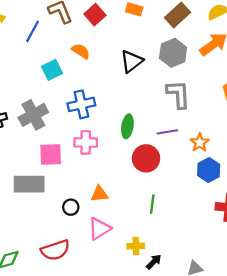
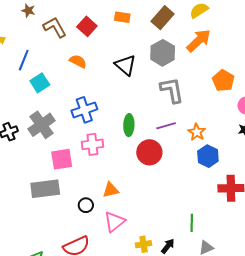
blue line: (33, 31) -> (24, 60), moved
black triangle: (132, 61) -> (126, 65), turned -35
cyan square: (52, 70) -> (40, 83), moved
green line: (152, 204) -> (192, 223), moved
yellow cross: (136, 246) -> (144, 244), moved

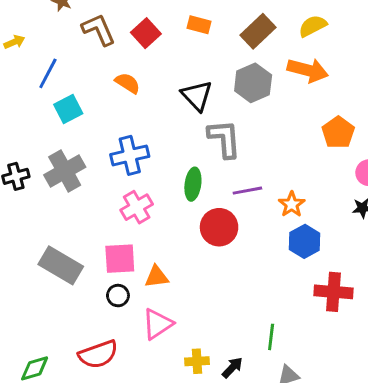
orange arrow: (199, 41) -> (308, 70), turned 52
gray L-shape: (172, 90) -> (224, 139), moved
pink cross: (92, 144) -> (137, 207), turned -30
pink square: (62, 159) -> (120, 259), moved
gray rectangle: (45, 189) -> (61, 265), turned 32

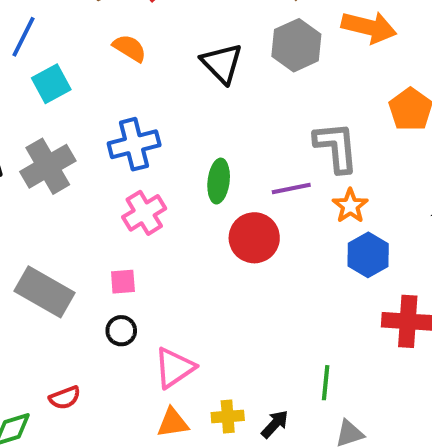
gray L-shape: (224, 139) -> (336, 147), moved
pink square: (120, 259) -> (123, 282), size x0.6
orange triangle: (157, 277) -> (173, 423), moved
red semicircle: (98, 354) -> (65, 398), moved, size x0.6

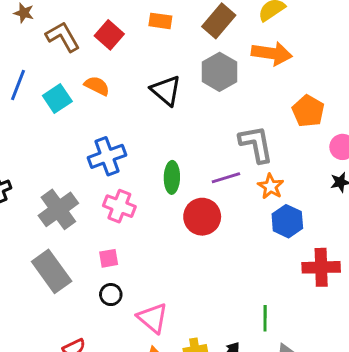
cyan square: (51, 84) -> (57, 99), moved
gray cross: (48, 166) -> (58, 209), moved
pink cross: (144, 213) -> (119, 206), turned -32
gray rectangle: (45, 292) -> (52, 271), turned 30
pink triangle: (174, 368) -> (153, 318), turned -40

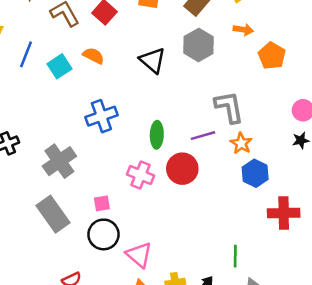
orange arrow: (272, 53) -> (243, 30), size x0.6
orange pentagon: (308, 111) -> (272, 56), moved
pink cross: (119, 206) -> (140, 175), moved
black circle: (111, 295) -> (103, 234), size x1.6

